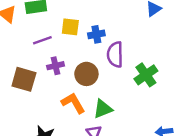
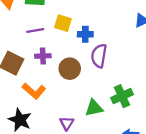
green cross: (146, 75) -> (122, 96), moved
orange L-shape: (73, 103) -> (34, 91), moved, turned 150
green triangle: (103, 109) -> (94, 108), moved

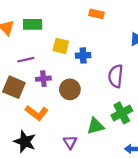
purple line: (35, 31) -> (26, 60), moved
purple semicircle: (99, 56) -> (116, 76), moved

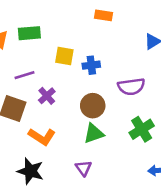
purple semicircle: (116, 76) -> (131, 87), turned -100
purple cross: (43, 79) -> (47, 96), turned -32
brown circle: (70, 89) -> (93, 106), moved
green triangle: (95, 126) -> (94, 133), moved

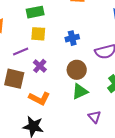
green rectangle: (29, 33) -> (35, 12), moved
yellow square: (64, 56) -> (38, 34), moved
purple triangle: (83, 168) -> (94, 117), moved

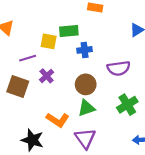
green rectangle: (35, 12) -> (69, 31), moved
orange L-shape: (39, 98) -> (58, 120), moved
purple triangle: (94, 117) -> (85, 138), moved, size x1.5

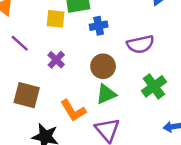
purple line: (28, 58) -> (20, 43), moved, turned 63
brown square: (18, 87) -> (27, 95), moved
orange L-shape: (58, 120) -> (73, 111), turned 30

